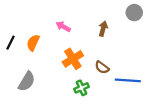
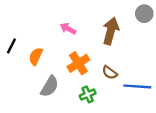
brown arrow: (103, 29) -> (111, 31), size x1.6
orange semicircle: (33, 43) -> (36, 56), moved
gray semicircle: (27, 81) -> (50, 86), moved

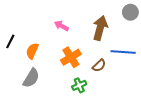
brown semicircle: (110, 73) -> (99, 66), turned -80
gray semicircle: (50, 86) -> (31, 78), moved
blue line: (137, 86) -> (123, 52), moved

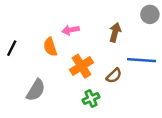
pink arrow: (61, 26) -> (71, 30), turned -40
brown arrow: (100, 28) -> (115, 32), size x0.7
orange semicircle: (32, 51) -> (50, 47), moved, turned -42

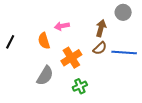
gray circle: (150, 14) -> (123, 12), moved
brown semicircle: (114, 76) -> (100, 48), moved
gray semicircle: (36, 90) -> (45, 76), moved

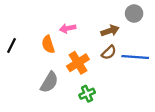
brown arrow: (101, 28) -> (110, 31), turned 56

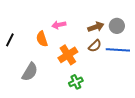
gray circle: (134, 13) -> (117, 26), moved
gray semicircle: (49, 82) -> (30, 72), moved

